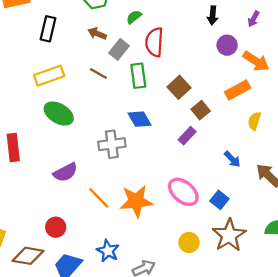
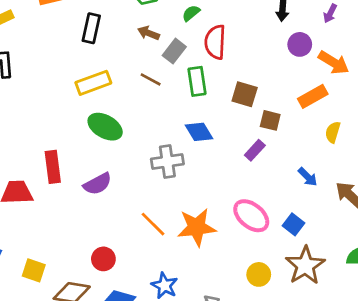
brown square: (179, 87) -> (245, 94), turned -30
brown square: (201, 110) -> (270, 120), turned -36
purple semicircle: (65, 172) -> (98, 184), moved

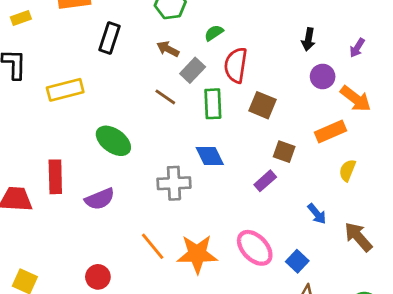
yellow rectangle: (93, 83) -> (65, 90), moved
brown square: (245, 94) -> (262, 105), moved

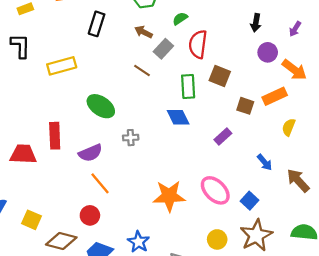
green rectangle: (213, 104) -> (188, 86), moved
brown square: (284, 152) -> (245, 106), moved
gray cross: (174, 183) -> (131, 138), moved, size x0.6
orange line: (153, 246) -> (100, 183), moved

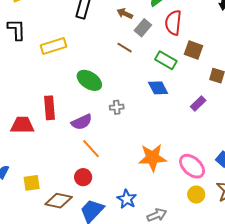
green rectangle: (188, 86) -> (166, 60), turned -55
pink ellipse: (215, 190) -> (192, 166), moved
yellow square: (31, 220) -> (32, 183), turned -30

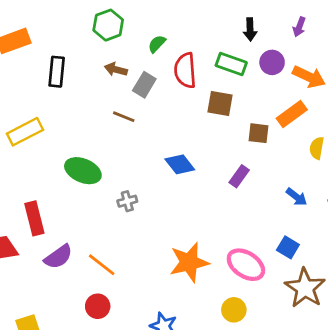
green rectangle: (166, 60) -> (231, 64), moved
purple semicircle: (82, 122) -> (58, 257), moved
yellow circle: (196, 195) -> (234, 310), moved

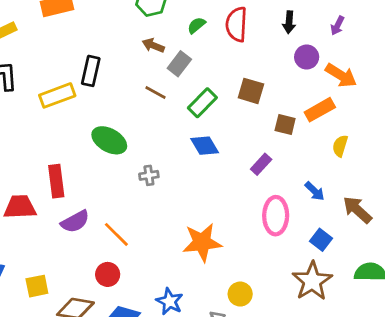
green rectangle: (231, 64) -> (202, 103), moved, turned -72
red semicircle: (185, 70) -> (237, 24), moved
black rectangle: (57, 72) -> (91, 71), moved
blue square: (288, 247) -> (321, 240), moved
pink ellipse: (246, 265) -> (276, 216), moved, turned 51

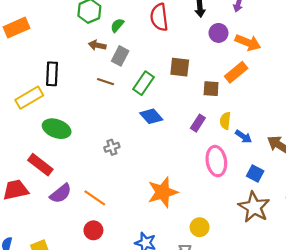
green semicircle: (196, 25) -> (117, 25), moved
green ellipse: (109, 140) -> (57, 129), moved
yellow semicircle: (340, 146) -> (225, 121), moved
red rectangle: (56, 181) -> (40, 165), turned -35

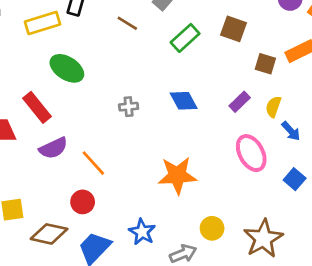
brown line: (105, 82) -> (127, 23), moved
blue diamond: (151, 116) -> (184, 101), moved
pink ellipse: (216, 161) -> (251, 153), turned -32
brown star: (254, 207) -> (263, 239), moved

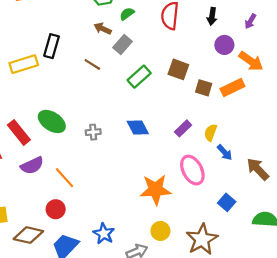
brown square: (265, 64) -> (204, 88), moved
green ellipse: (67, 68) -> (52, 121), moved
orange star: (177, 175) -> (156, 190), moved
blue square: (295, 179) -> (227, 202), moved

